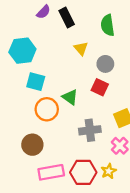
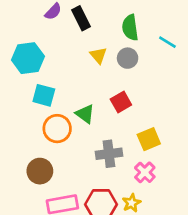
gray circle: (105, 64) -> (128, 58), moved
red square: (100, 87) -> (121, 102), turned 35

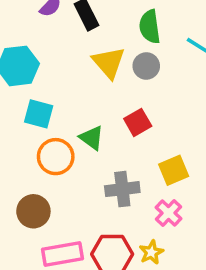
yellow triangle: (98, 55) -> (109, 63), size x1.5

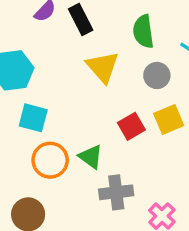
gray circle: (146, 66) -> (157, 75), moved
green triangle: (92, 138) -> (91, 157), moved
yellow square: (174, 170) -> (169, 120), moved

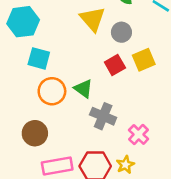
gray circle: (157, 75) -> (121, 32), moved
gray cross: (116, 192) -> (103, 116), turned 30

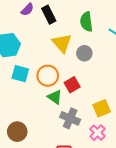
yellow square: (144, 60) -> (102, 108), moved
red square: (115, 65) -> (72, 85), moved
orange circle: (52, 91) -> (48, 76), moved

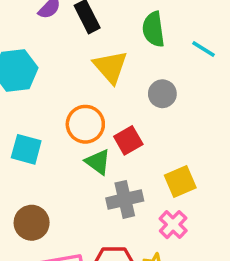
gray circle: (84, 53) -> (162, 94), moved
cyan square: (20, 74) -> (26, 149), moved
gray cross: (70, 118) -> (125, 199), turned -36

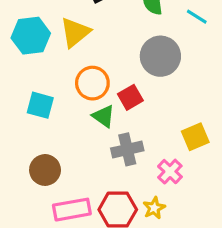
yellow triangle: (110, 67) -> (75, 32), moved, turned 32
gray circle: (162, 94) -> (160, 56), size x1.6
yellow square: (180, 182) -> (195, 137), moved

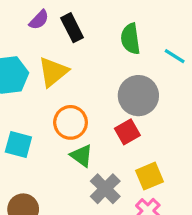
red square: (130, 97) -> (127, 132), moved
yellow square: (195, 137) -> (149, 176), moved
gray cross: (127, 149) -> (105, 189), turned -32

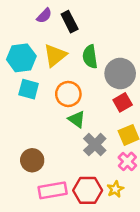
green semicircle: (130, 39) -> (90, 57), moved
red square: (127, 132) -> (123, 102), moved
cyan square: (18, 145) -> (29, 89), moved

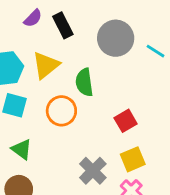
green semicircle: (90, 57) -> (84, 82), moved
gray circle: (120, 74) -> (116, 38), moved
green triangle: (77, 119) -> (22, 149), moved

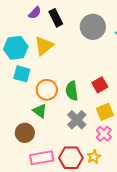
green semicircle: (84, 82) -> (72, 91), moved
orange circle: (61, 111) -> (47, 90), moved
green triangle: (22, 149) -> (40, 111), moved

